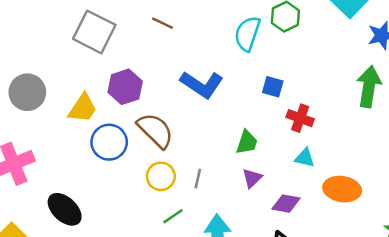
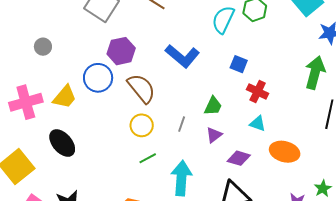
gray circle: (27, 92) -> (43, 47), size x0.6
yellow trapezoid: (83, 108) -> (65, 97), moved
blue circle: (109, 142) -> (98, 78), moved
gray line: (198, 179) -> (182, 124), moved

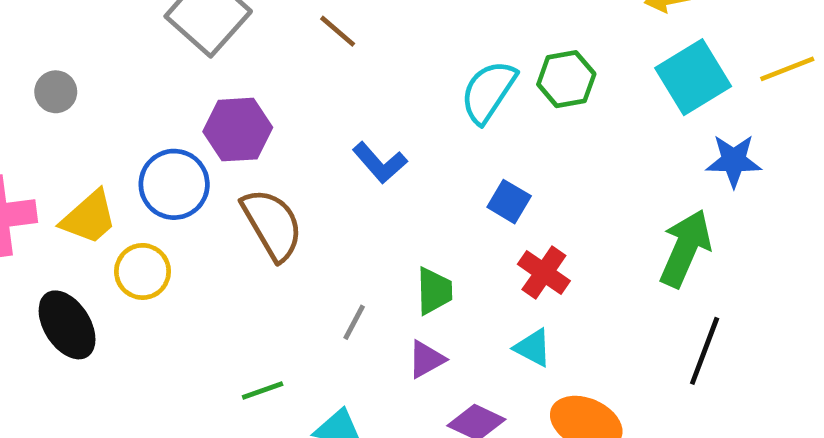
blue L-shape: (182, 56) -> (380, 163), size x0.7
green trapezoid: (213, 106) -> (434, 291), turned -35
yellow circle: (142, 125) -> (143, 271), moved

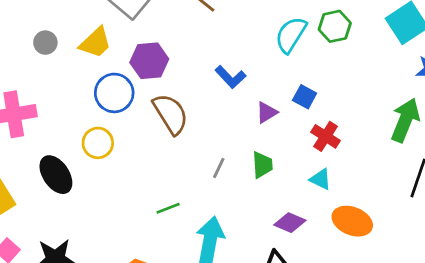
yellow trapezoid: (89, 218) -> (95, 43), moved
green trapezoid: (434, 291) -> (262, 165), moved
purple triangle: (426, 359) -> (267, 113), moved

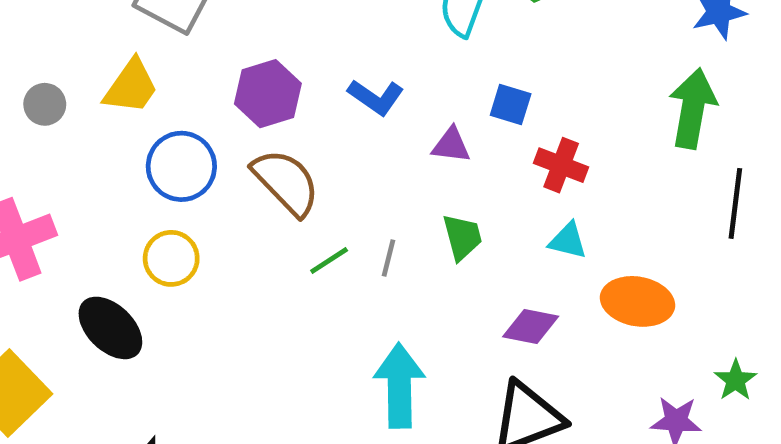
purple hexagon: (149, 61) -> (268, 94), moved
purple triangle: (267, 113) -> (451, 145), turned 50
green line: (168, 208) -> (329, 260), moved

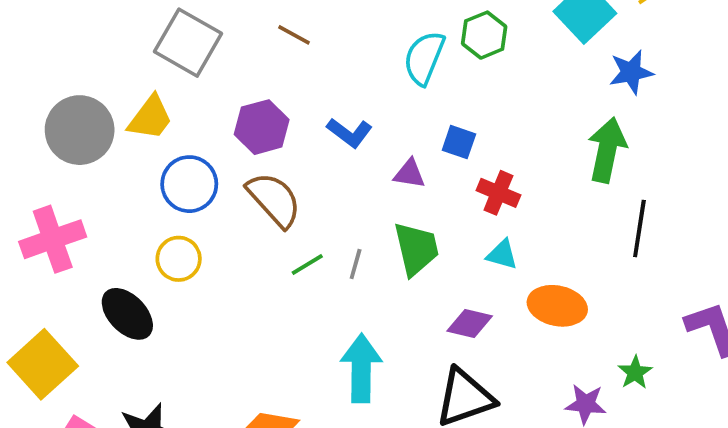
gray circle: (45, 104) -> (80, 130), size x2.0
green trapezoid: (462, 237) -> (416, 249), size x1.4

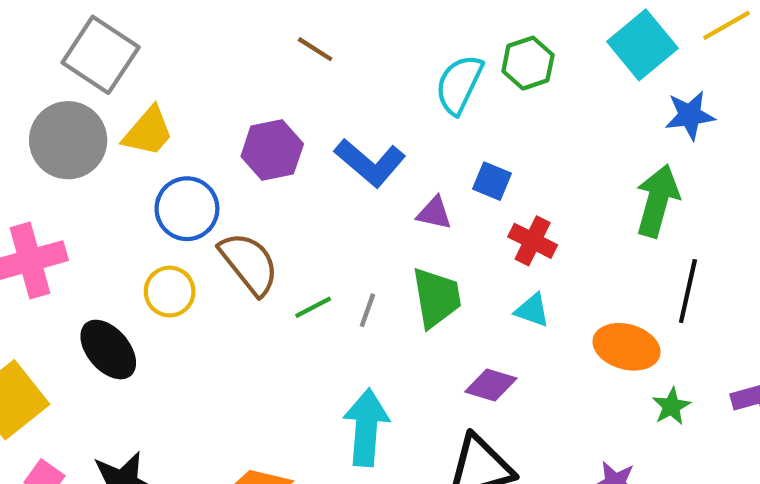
gray square: (188, 43) -> (101, 55), moved
blue L-shape: (349, 133) -> (370, 163), size x1.4
brown semicircle: (274, 200) -> (249, 263), moved
orange ellipse: (557, 306) -> (626, 347), moved
green star: (635, 372) -> (671, 406), moved

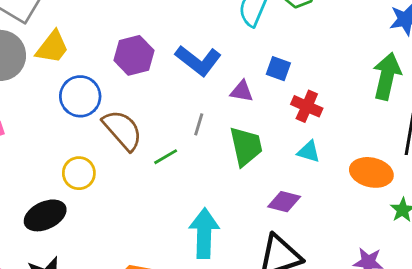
yellow circle: (170, 292) -> (79, 173), moved
gray line: (367, 310) -> (199, 124), moved
black ellipse: (108, 350) -> (45, 215), moved, turned -72

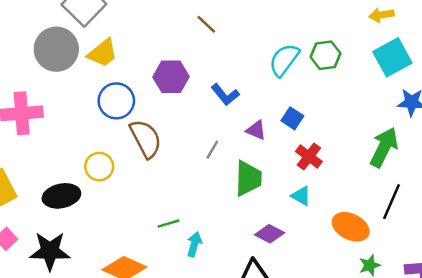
blue L-shape: (198, 60) -> (225, 95), size x0.7
green line: (166, 157) -> (169, 224), moved
cyan arrow: (204, 233) -> (194, 244), size x0.6

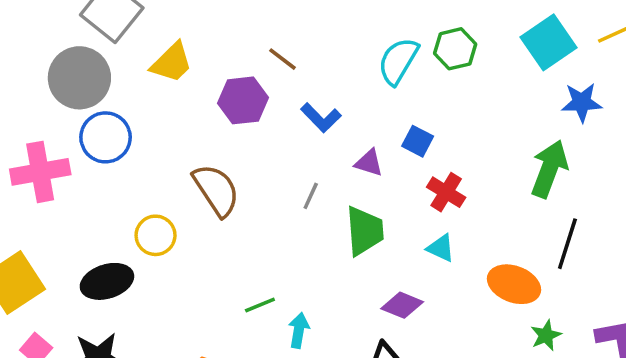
brown line: (206, 24) -> (282, 59), moved
yellow trapezoid: (103, 53) -> (172, 63), moved
blue circle: (116, 101) -> (106, 137), moved

